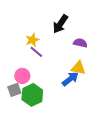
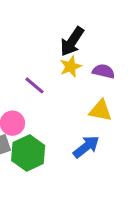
yellow star: (32, 40) -> (71, 67), moved
blue arrow: (70, 79) -> (86, 147), moved

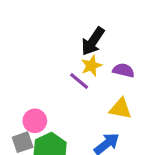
purple line: (34, 85) -> (79, 81), moved

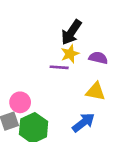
purple line: (79, 81) -> (59, 67), turned -36

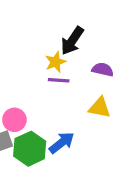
yellow star: (70, 54) -> (56, 62), moved
blue arrow: (83, 123) -> (62, 143), moved

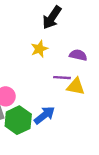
black arrow: (72, 41) -> (52, 18), moved
purple line: (59, 80) -> (62, 78), moved

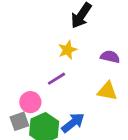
purple line: (62, 78) -> (56, 79), moved, turned -36

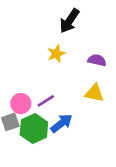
purple line: (56, 79) -> (46, 101), moved

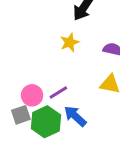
blue arrow: (62, 123) -> (75, 116), turned -100

